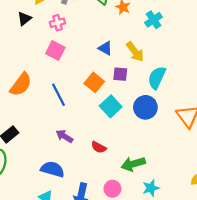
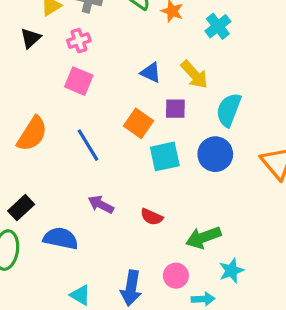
cyan square: (111, 106) -> (165, 156), turned 35
blue semicircle: (53, 169) -> (61, 238), moved

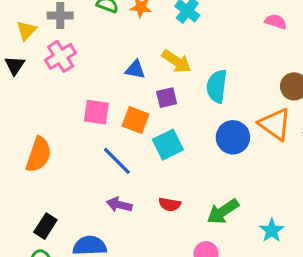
pink cross: (79, 41) -> (61, 56), size x1.4
pink square: (79, 81) -> (96, 112), moved
blue line: (88, 145) -> (117, 161), moved
blue circle: (215, 154) -> (233, 137), moved
cyan star: (231, 271) -> (272, 230), moved

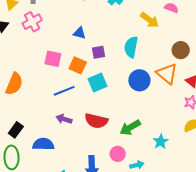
yellow arrow: (176, 61) -> (150, 20), moved
blue line: (117, 161) -> (64, 91), turned -70
red semicircle: (170, 204) -> (96, 121), size x1.6

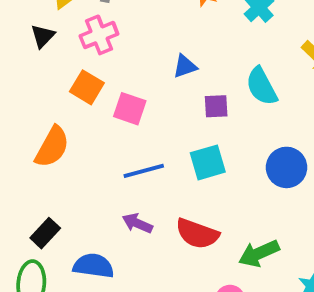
blue triangle: (79, 33) -> (185, 66), turned -40
cyan semicircle: (131, 47) -> (262, 86), moved, turned -45
orange square: (78, 65) -> (87, 87), moved

